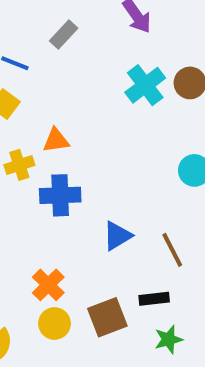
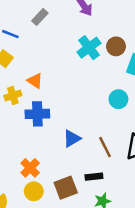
orange triangle: (56, 140) -> (35, 81), turned 42

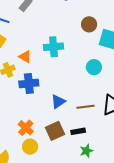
cyan cross: (89, 48) -> (53, 47), moved, turned 36
brown line: (105, 147) -> (86, 107), turned -66
brown square: (66, 188) -> (55, 131), moved

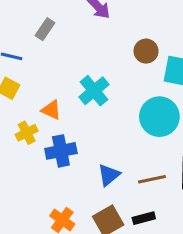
cyan cross: (53, 47) -> (94, 91), turned -30
cyan circle: (94, 67) -> (159, 117), size x1.6

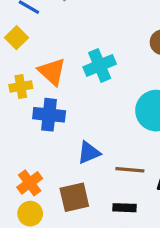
orange triangle: (51, 110) -> (52, 72), size x1.4
black rectangle: (144, 218) -> (124, 208), moved

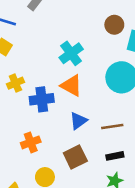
orange triangle: (52, 72) -> (71, 86), moved
orange cross: (30, 183) -> (31, 142), moved, turned 30

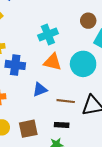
orange triangle: (71, 86) -> (53, 62), moved, turned -30
brown square: (75, 157) -> (28, 129), moved

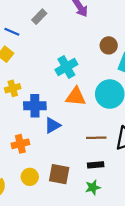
blue triangle: (40, 90) -> (52, 125), moved
brown square: (28, 129) -> (59, 174), turned 30

